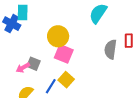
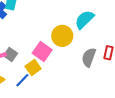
yellow circle: (58, 36) -> (62, 36), moved
yellow square: (66, 80) -> (33, 67), moved

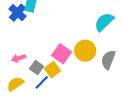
yellow circle: (62, 36) -> (85, 51), moved
gray square: (11, 55) -> (37, 68), moved

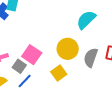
pink square: (62, 54) -> (32, 55), moved
yellow square: (52, 70) -> (59, 73), moved

